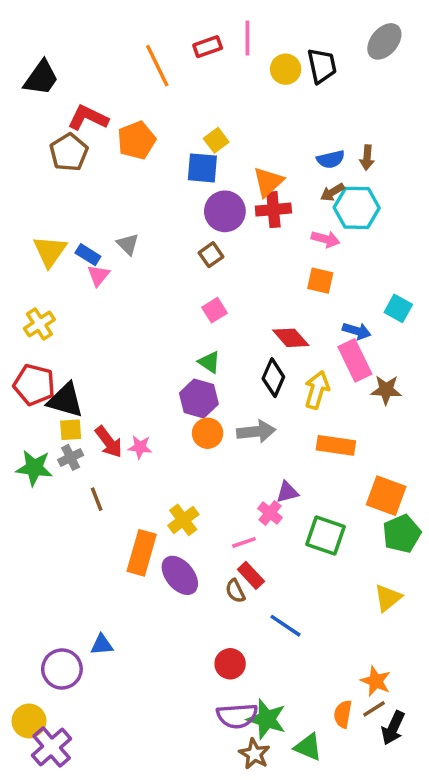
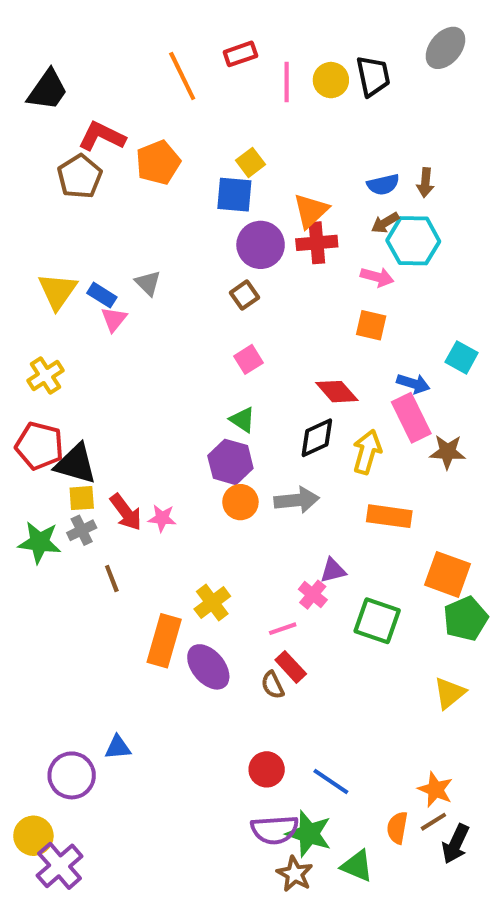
pink line: (247, 38) -> (287, 82), moved
black diamond: (273, 378) -> (317, 438), turned 42
blue line: (286, 626) -> (331, 781), moved

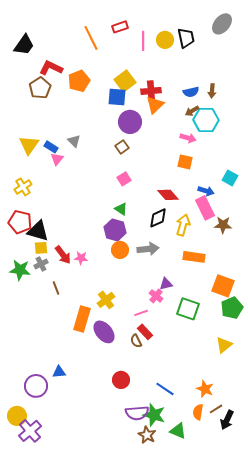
yellow square: (251, 162) -> (125, 81), size x1.5
red cross: (317, 243) -> (151, 91), moved
red circle: (267, 769) -> (121, 380), moved
orange star: (435, 790) -> (205, 389), moved

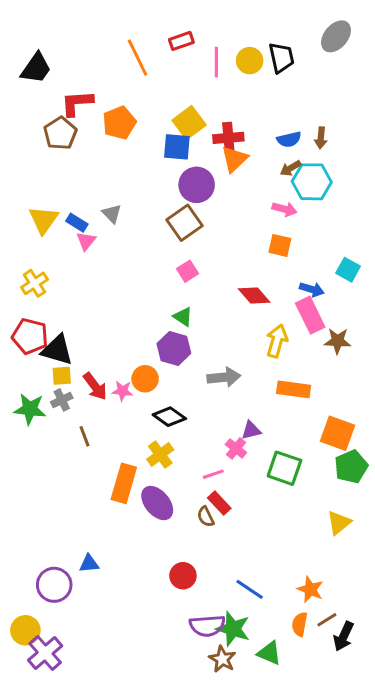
red L-shape: (51, 68) -> (77, 103), turned -30
brown square: (122, 147) -> (184, 223), size x1.6
black diamond: (158, 218) -> (169, 417), moved, turned 60
orange circle: (120, 250) -> (145, 379), moved

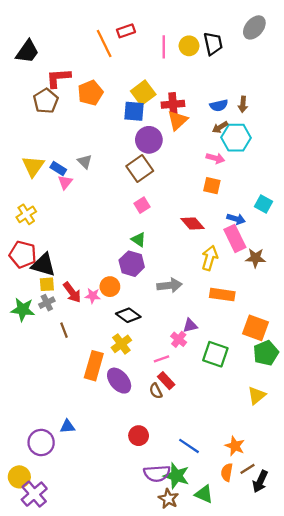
red rectangle: (181, 41) -> (126, 31), moved

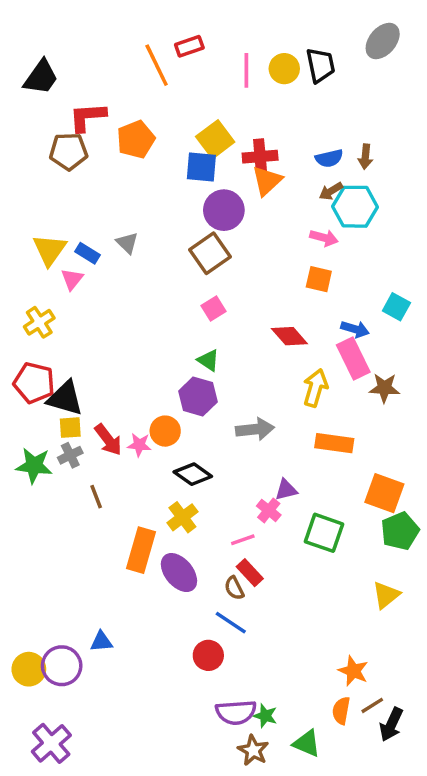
brown pentagon: (46, 101) -> (69, 151), turned 30
pink triangle: (65, 182) -> (72, 279), moved
blue line: (189, 446) -> (231, 623), moved
green star: (176, 476) -> (265, 716), size x0.6
yellow circle: (19, 477) -> (29, 669), moved

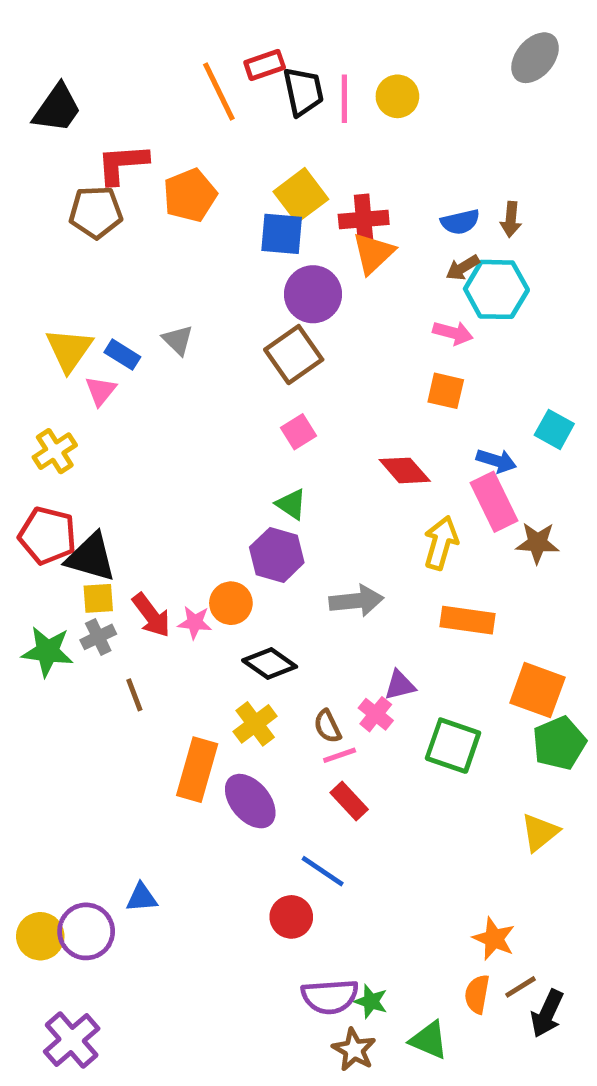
black trapezoid: (320, 65) -> (303, 92), moved
brown semicircle: (234, 588) -> (327, 726), moved

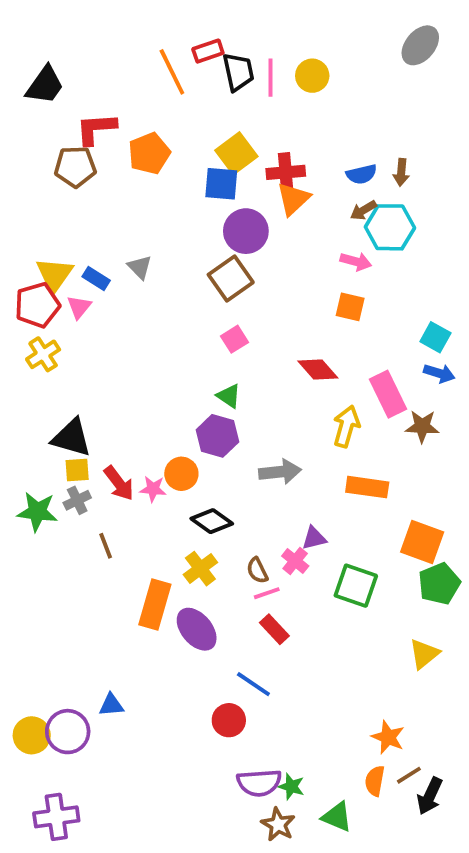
blue arrow: (496, 461) -> (439, 373), moved
red pentagon: (47, 536) -> (37, 305), moved, turned -30
purple cross: (72, 1040) -> (56, 817), turned 33

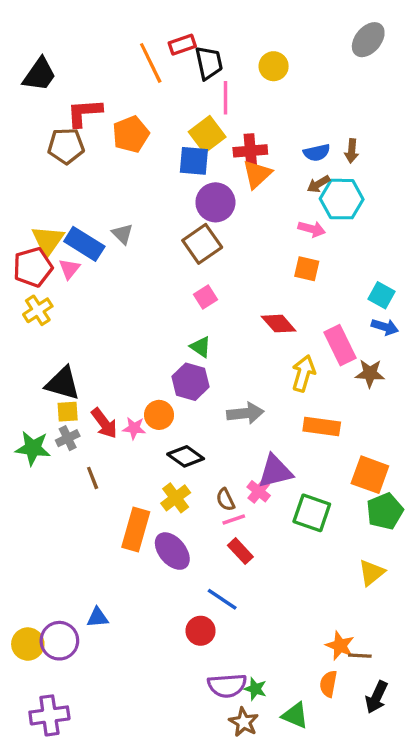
pink line: (271, 78) -> (225, 98), moved
blue rectangle: (96, 279) -> (84, 244), size x1.6
purple triangle: (314, 538) -> (275, 471), size x1.6
brown line: (409, 775) -> (360, 656), moved, turned 35

